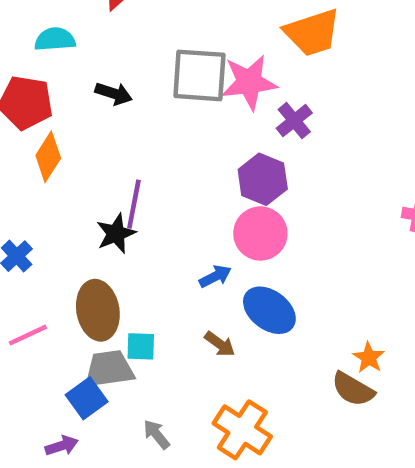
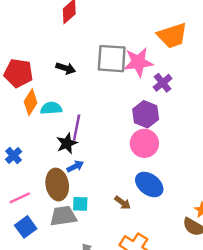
cyan semicircle: (55, 39) -> (51, 108), moved
blue arrow: (215, 276) -> (75, 166), moved
blue square: (87, 398) -> (26, 227), moved

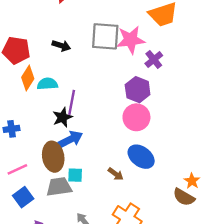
blue cross: (14, 155) -> (12, 129), turned 35
blue arrow: (75, 166) -> (71, 139), size x1.5

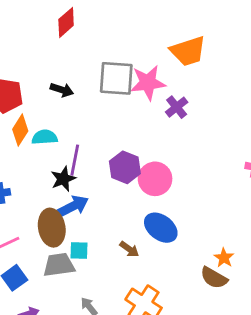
purple hexagon: (138, 90) -> (125, 167), moved

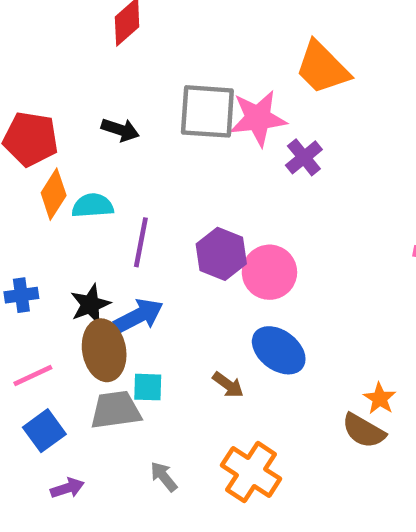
orange trapezoid: (188, 51) -> (322, 68), turned 63
black star: (63, 179) -> (90, 304), moved

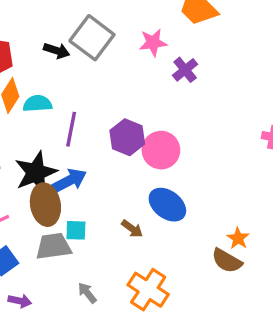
gray square: (207, 111) -> (92, 38), moved, turned 33
pink star: (258, 118) -> (153, 43), size x0.7
black star: (90, 304) -> (36, 173), size x1.5
purple arrow: (67, 488) -> (20, 301), turned 30

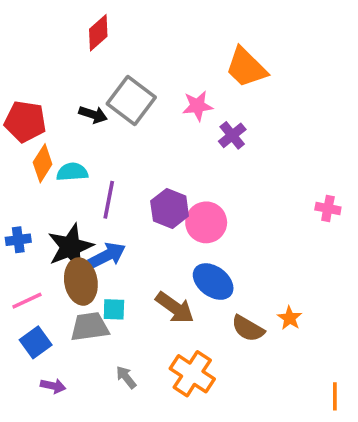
brown arrow: (132, 229) -> (175, 308), size x1.6
brown semicircle: (227, 261) -> (248, 329), moved

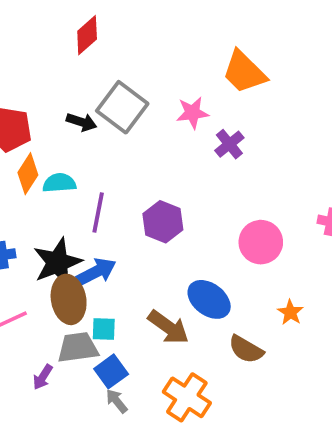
pink circle: (206, 222) -> (261, 242), moved
orange star: (290, 318) -> (290, 312), moved
blue square: (36, 342) -> (111, 371), moved
purple arrow: (53, 386) -> (43, 377), moved, turned 110

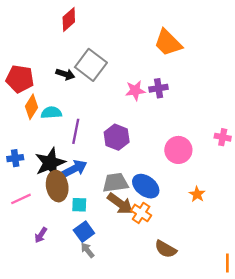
pink star: (192, 113) -> (135, 91), moved
purple cross: (229, 144) -> (159, 88), turned 30
gray trapezoid: (78, 347) -> (115, 183), moved
brown semicircle: (246, 349) -> (166, 249), moved
orange cross: (187, 397) -> (141, 213), moved, size x0.7

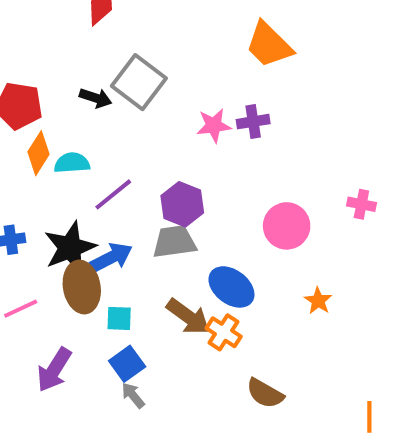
purple line: (76, 131) -> (113, 194), turned 40
gray trapezoid: (115, 183) -> (174, 242), moved
purple arrow: (41, 235) -> (54, 370), size x1.6

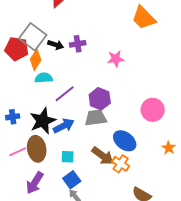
gray square: (139, 82) -> (33, 37), moved
purple cross: (253, 122) -> (78, 44), moved
orange diamond: (38, 153) -> (36, 60), moved
brown ellipse: (82, 287) -> (37, 149), moved

